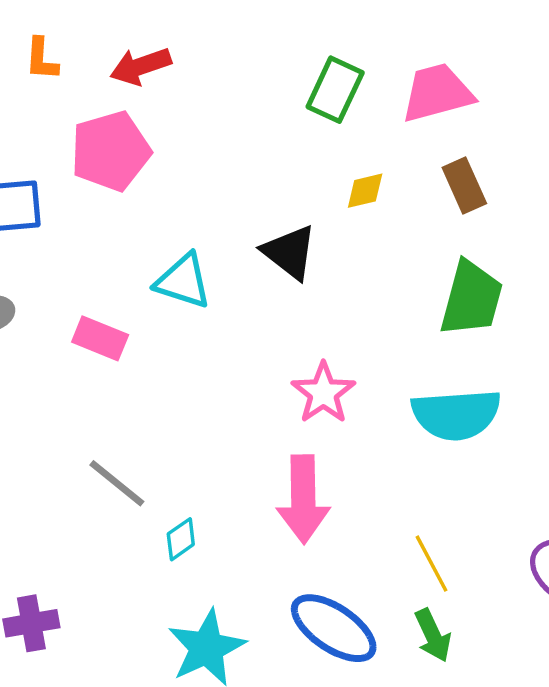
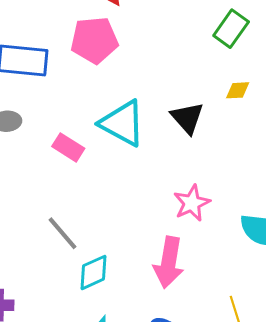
cyan triangle: (183, 281) -> (123, 123), size x1.4
cyan diamond: (181, 539) -> (93, 272), size x1.5

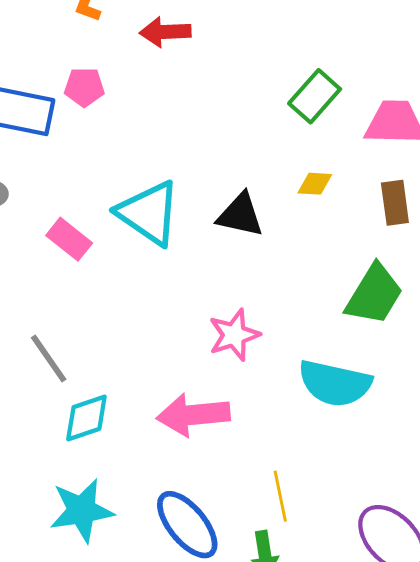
pink pentagon: (94, 40) -> (84, 87), moved, size x0.6
black triangle: (187, 118) -> (240, 215), turned -42
pink arrow: (169, 262) -> (193, 415), turned 69

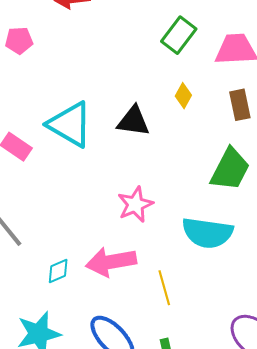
yellow diamond: (315, 184) -> (183, 96), turned -60
cyan diamond: (86, 418) -> (58, 271), moved, size x0.7
yellow line: (280, 496) -> (164, 288), moved

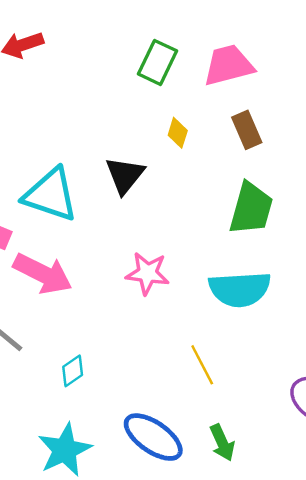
black triangle: (133, 121) -> (125, 175), turned -48
pink star: (135, 204) -> (147, 273), turned -30
pink arrow: (111, 262) -> (43, 274), moved, turned -132

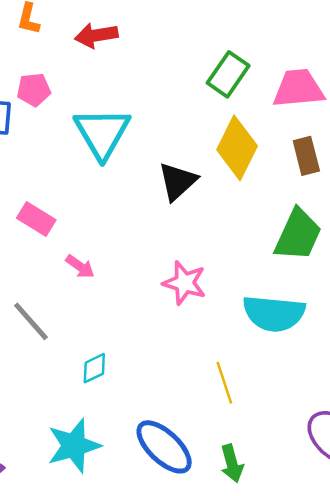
yellow diamond: (178, 133) -> (237, 148), size x2.0
cyan triangle: (51, 195) -> (102, 133), moved, turned 32
pink arrow: (43, 274) -> (80, 267), size x0.5

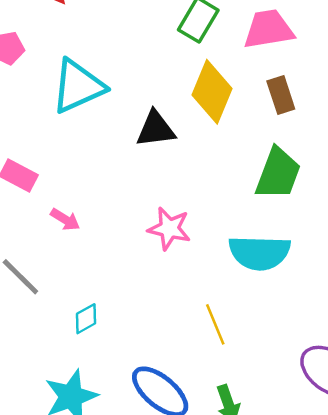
cyan triangle: (102, 133) -> (78, 86), turned 40
black triangle: (178, 181) -> (156, 129), turned 39

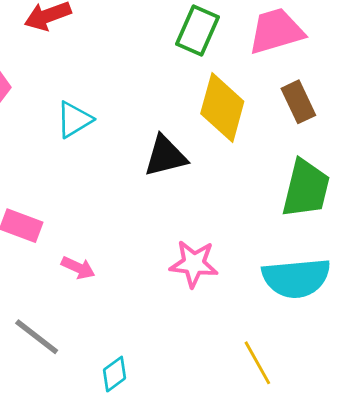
cyan triangle: (78, 86) -> (74, 120), size x0.6

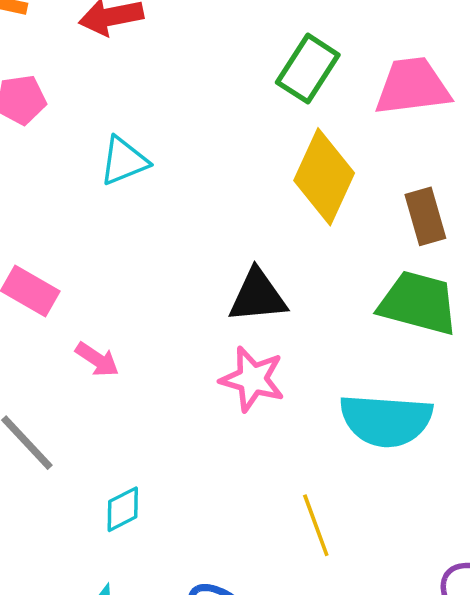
brown rectangle: (298, 102) -> (425, 216), moved
black triangle: (165, 156) -> (258, 296), moved
green trapezoid: (306, 188) -> (418, 303), turned -98

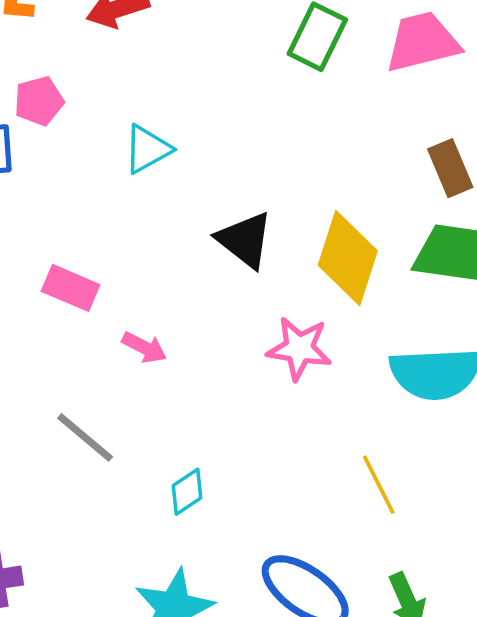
yellow diamond: (324, 177) -> (348, 258), moved
black triangle: (258, 296) -> (245, 240), moved, turned 50

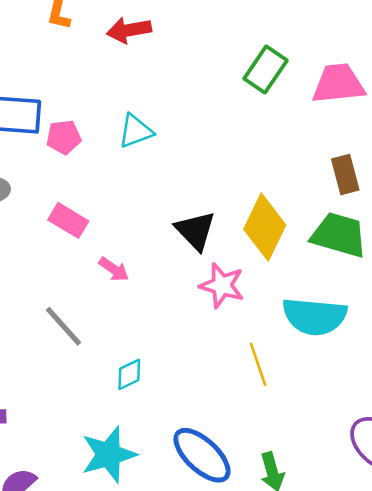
pink pentagon: (39, 101) -> (64, 137), moved
black triangle: (245, 240) -> (195, 231), moved
yellow line: (379, 485) -> (258, 364), moved

